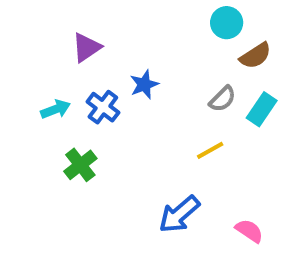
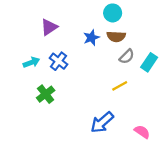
cyan circle: (227, 23) -> (113, 13), moved
brown semicircle: (255, 56) -> (116, 36), moved, turned 36
blue star: (144, 84) -> (91, 38), moved

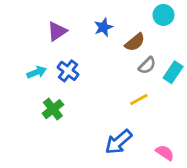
cyan circle: (113, 13) -> (163, 15), moved
brown semicircle: (116, 36) -> (135, 42), turned -42
blue star: (91, 38) -> (103, 27), moved

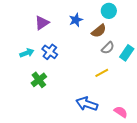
cyan circle: (163, 15) -> (109, 11), moved
blue arrow: (118, 142) -> (87, 104), turned 60

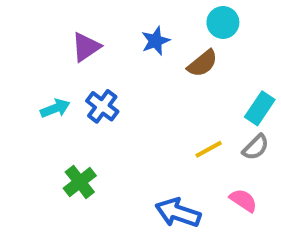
gray semicircle: (108, 48) -> (256, 147), moved
green cross: (39, 80) -> (80, 182), moved
pink semicircle: (121, 112) -> (243, 200), moved

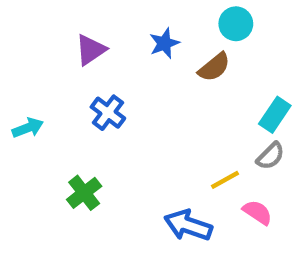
cyan arrow: (55, 108) -> (28, 128), moved
yellow line: (209, 149) -> (225, 180), moved

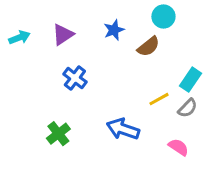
cyan arrow: (28, 128) -> (19, 38), moved
yellow line: (225, 180) -> (159, 99), moved
blue arrow: (188, 225) -> (123, 129), moved

